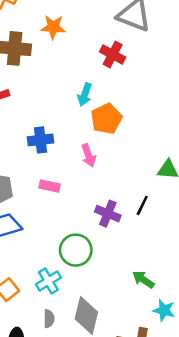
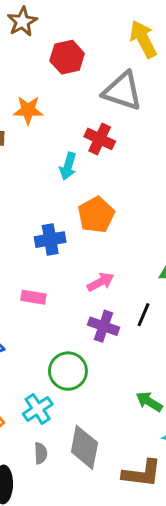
cyan arrow: (85, 95) -> (68, 166), moved
blue cross: (40, 140) -> (50, 240), moved
pink arrow: (89, 155) -> (101, 282), moved, turned -95

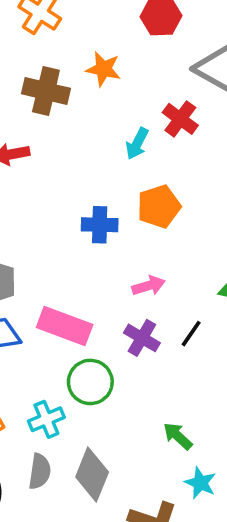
pink rectangle: (33, 297) -> (65, 326), moved, size x1.8
gray semicircle: (41, 453) -> (40, 471), size x1.4

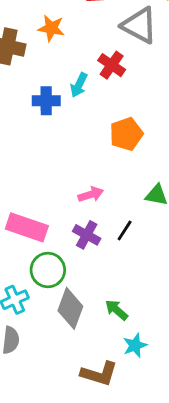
orange pentagon: (159, 207) -> (126, 134), moved
blue cross: (100, 225) -> (46, 101), moved
gray diamond: (92, 475) -> (70, 308), moved
cyan star: (200, 483) -> (135, 345), turned 30

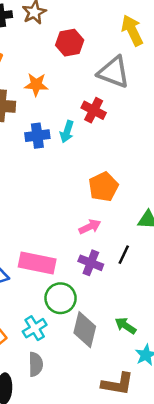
blue cross: (46, 101) -> (37, 136), moved
orange pentagon: (126, 134) -> (103, 187), moved

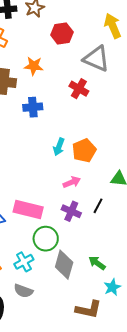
cyan arrow: (67, 132) -> (59, 147), moved
gray semicircle: (36, 364) -> (23, 291), turned 108

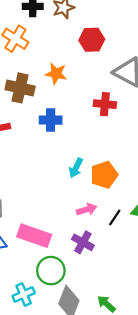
red cross: (79, 89) -> (105, 104), turned -30
black line: (98, 206) -> (115, 218), moved

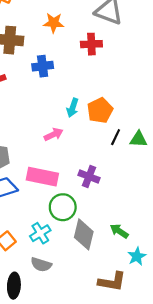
orange star: (56, 74) -> (54, 23), moved
pink arrow: (87, 209) -> (54, 134), moved
black line: (115, 218) -> (116, 137), moved

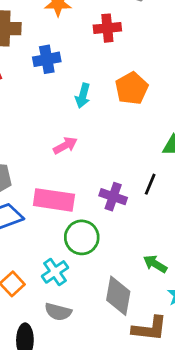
cyan arrow: (73, 108) -> (83, 96), moved
orange pentagon: (100, 110) -> (132, 88), moved
black line: (116, 137) -> (150, 184), moved
gray diamond: (84, 234) -> (118, 296), moved

